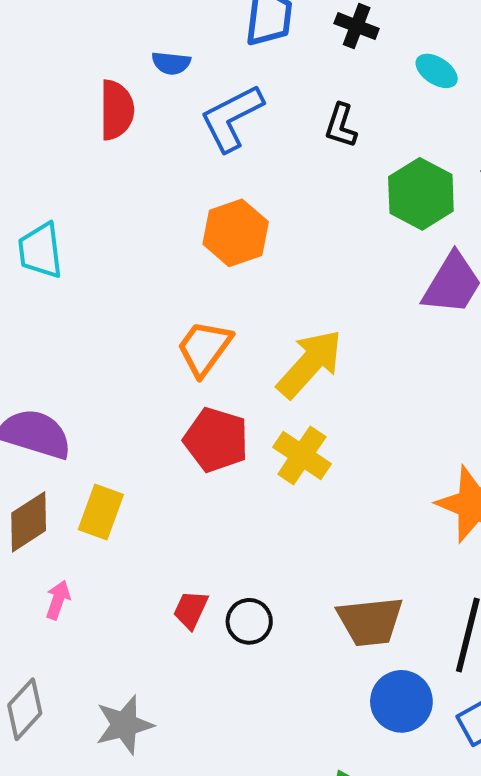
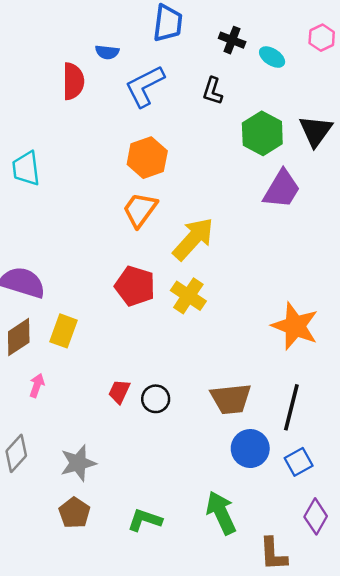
black cross: (357, 26) -> (232, 40), moved
orange trapezoid: (204, 348) -> (140, 210), moved

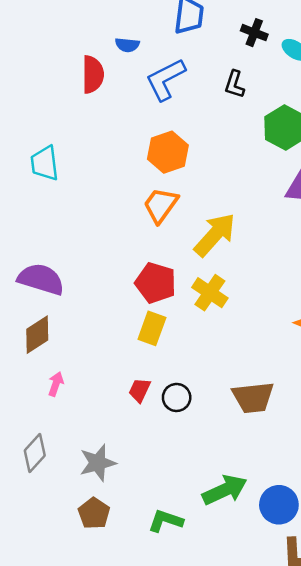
yellow rectangle: (64, 331) -> (152, 328), moved
blue circle: (250, 449) -> (279, 505), moved
green arrow: (221, 513) -> (225, 490), moved, turned 90

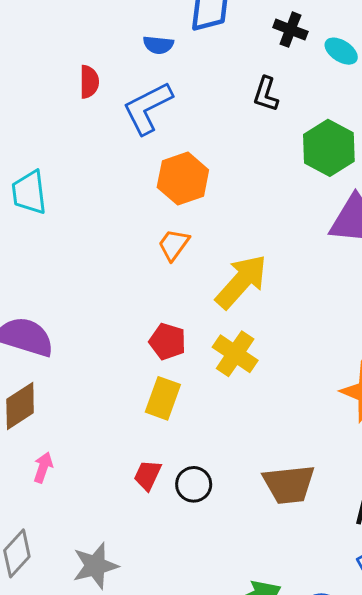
blue semicircle: (127, 45) -> (158, 45), moved
red semicircle: (93, 74) -> (89, 82), size x0.7
blue L-shape: (165, 79) -> (148, 108), moved
orange trapezoid: (161, 205) -> (174, 245), size x0.7
red pentagon: (156, 283) -> (168, 341), size x0.7

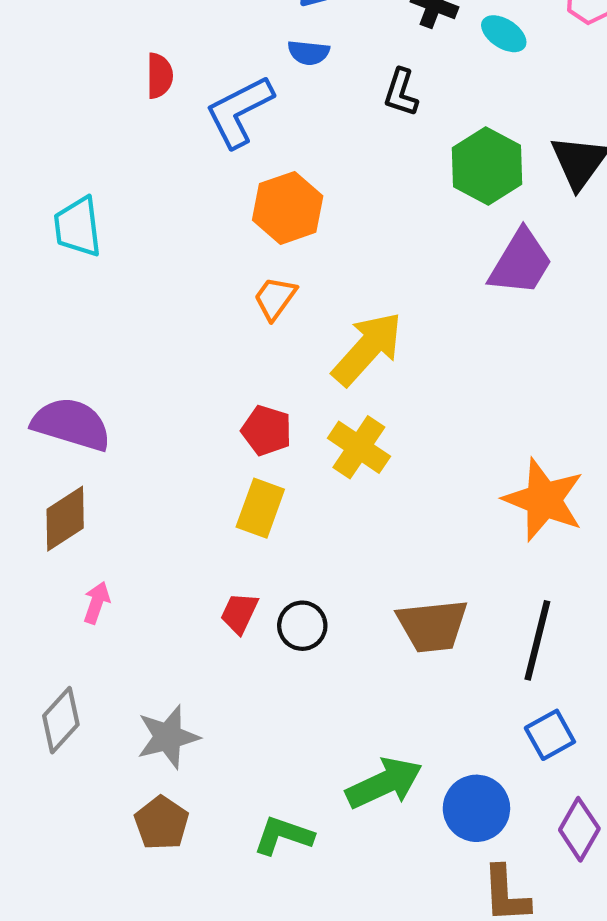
blue semicircle: (158, 45) -> (309, 53), moved

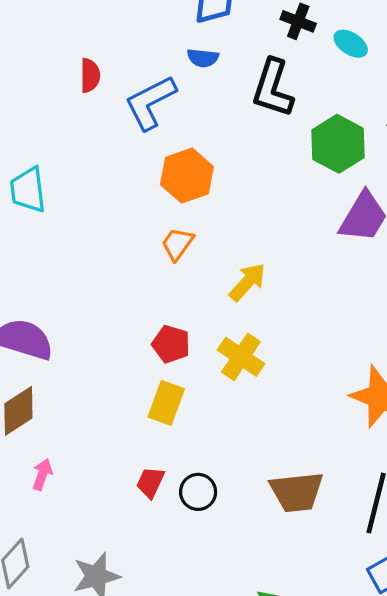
black L-shape: (401, 93) -> (273, 88), size x1.6
yellow arrow: (367, 349) -> (247, 282), size x0.7

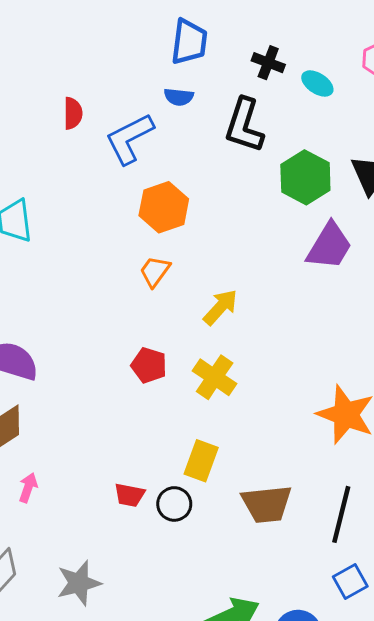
yellow rectangle: (166, 403) -> (201, 461), moved
red trapezoid: (150, 482) -> (130, 495), turned -104

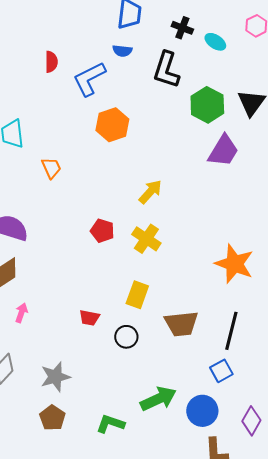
orange trapezoid: (155, 271) -> (51, 168), moved, turned 120
black circle: (174, 504) -> (126, 337), moved
blue square: (350, 582) -> (221, 371), moved

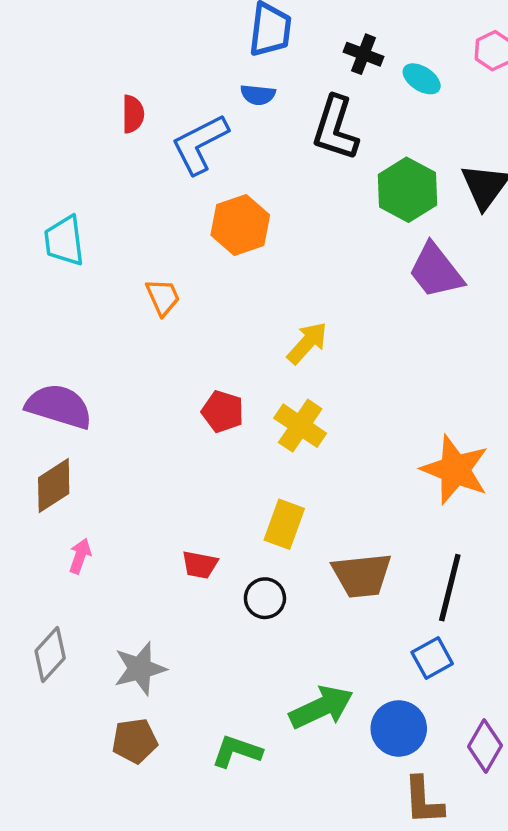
purple trapezoid: (223, 151) -> (436, 271), turned 111
orange trapezoid: (51, 168) -> (163, 297), moved
brown pentagon: (52, 418) -> (135, 741), turned 30

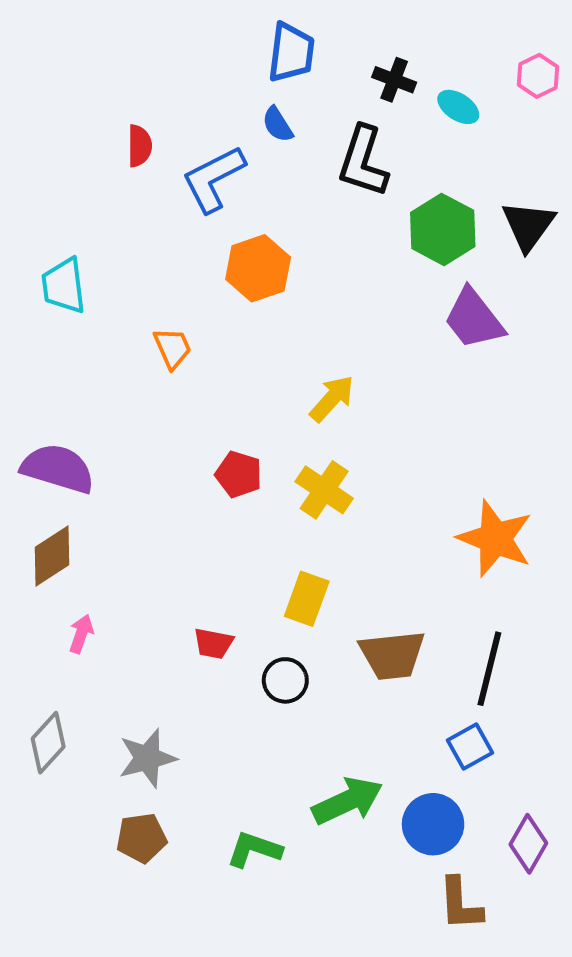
blue semicircle: (258, 95) -> (278, 124), turned 52

